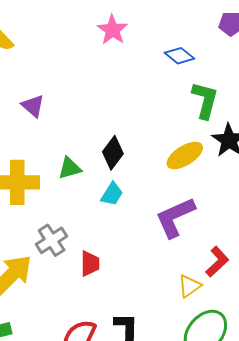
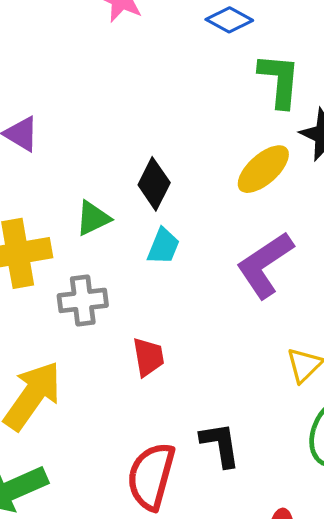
gray cross: (52, 240) -> (83, 300), moved, turned 36

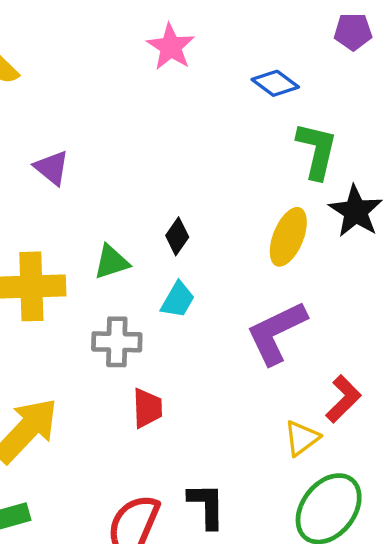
yellow ellipse: (263, 169) -> (288, 237), turned -34
black diamond: (154, 184) -> (177, 236), size x0.7
gray cross: (83, 300) -> (117, 342), moved

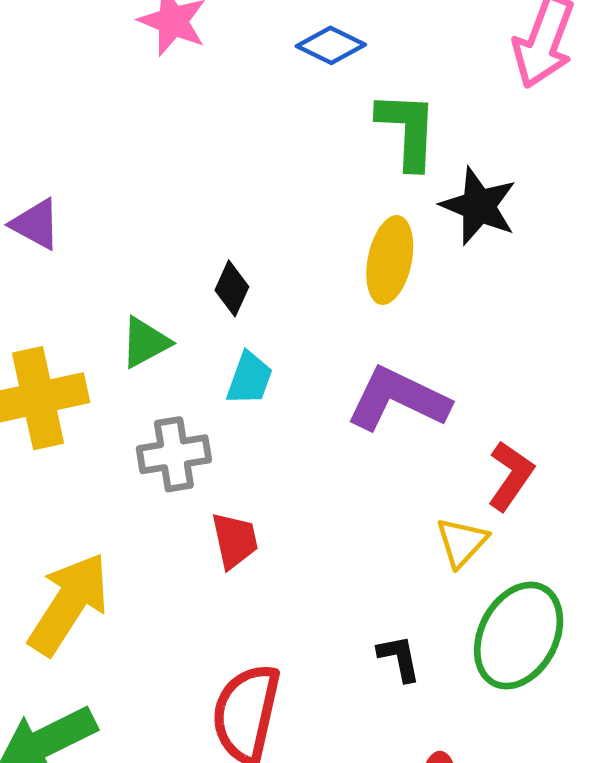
purple L-shape: (276, 333) -> (398, 399), turned 62
black L-shape: (207, 506) -> (399, 658), moved, size x0.7

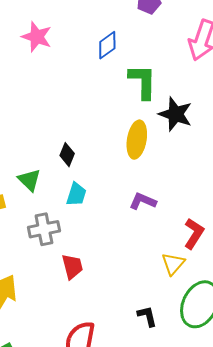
blue diamond: (331, 45) -> (107, 45), turned -60
green triangle: (145, 342) -> (29, 180), turned -45
purple L-shape: (398, 399) -> (143, 201), size x0.6

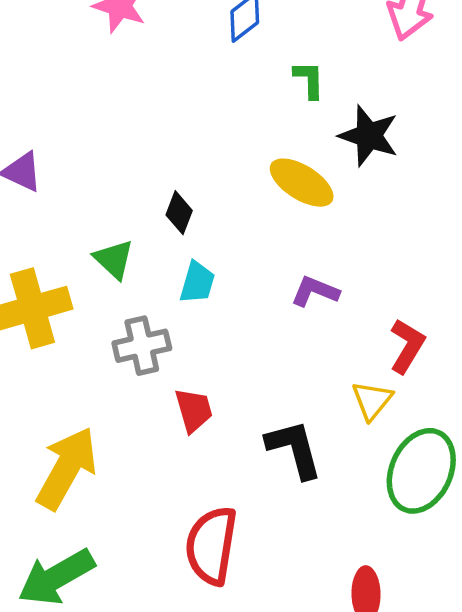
green L-shape: (143, 82) -> (309, 80), size x0.6
yellow ellipse: (137, 140) -> (302, 183), turned -66
black L-shape: (147, 316) -> (294, 449), moved, size x1.6

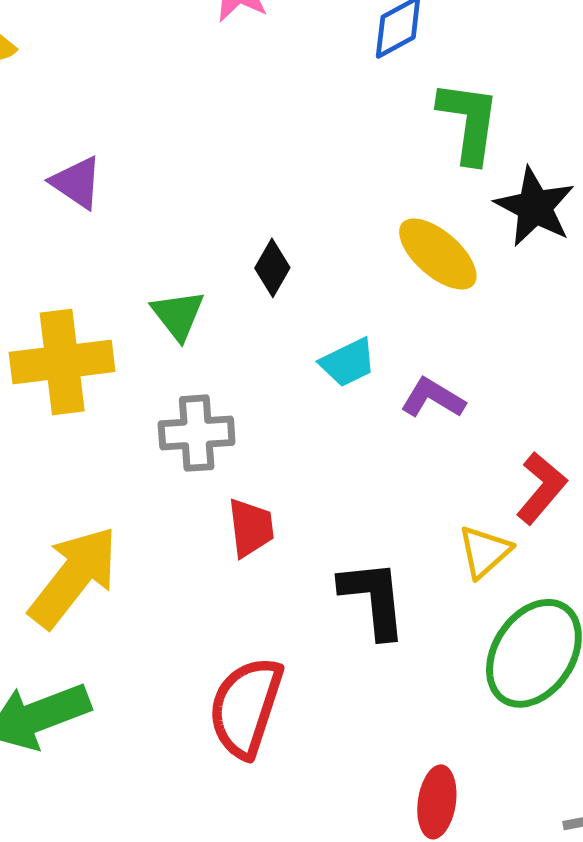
green L-shape: (309, 80) -> (469, 122), size x1.6
cyan trapezoid: (197, 282) -> (348, 362), moved, turned 39

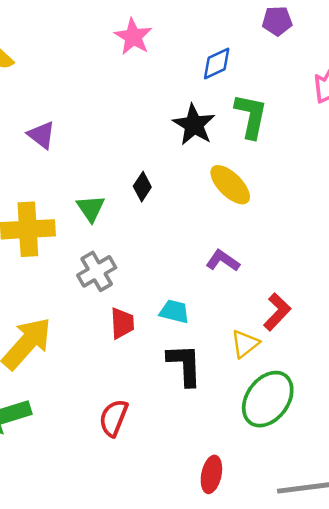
black star: (535, 207) -> (194, 125), moved
cyan trapezoid: (348, 362) -> (174, 312), moved, turned -144
gray cross: (197, 433) -> (97, 271), turned -30
red semicircle: (246, 707) -> (114, 418), size x0.7

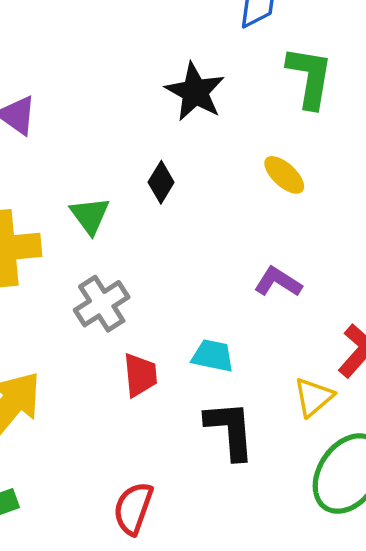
black star: (194, 125) -> (195, 92), moved
yellow ellipse: (230, 185) -> (284, 175), size x0.7

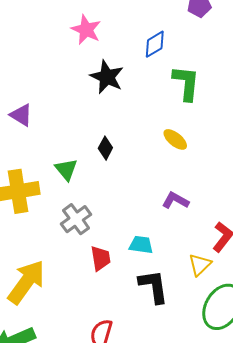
black star: (195, 92) -> (107, 77), moved

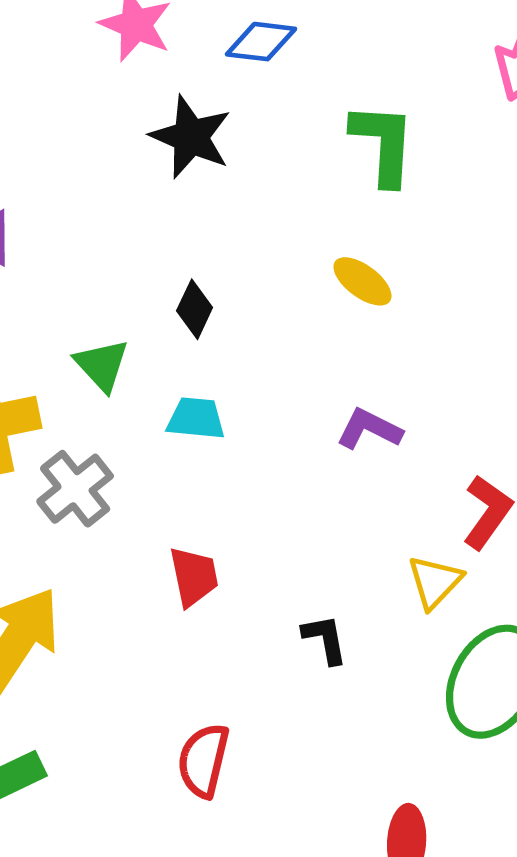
blue diamond: (155, 44) -> (261, 42), moved, turned 40
gray cross: (76, 219) -> (75, 489), moved
cyan trapezoid: (141, 245) -> (196, 418), moved
black L-shape: (154, 286) -> (325, 639), size x0.6

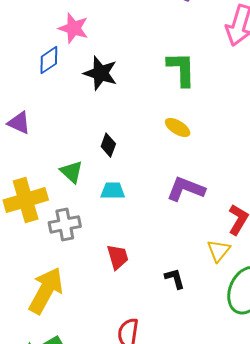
blue diamond: (261, 42) -> (49, 60), moved, turned -36
purple L-shape: (369, 429) -> (186, 189), size x1.4
gray cross: (75, 489) -> (65, 224), turned 32

